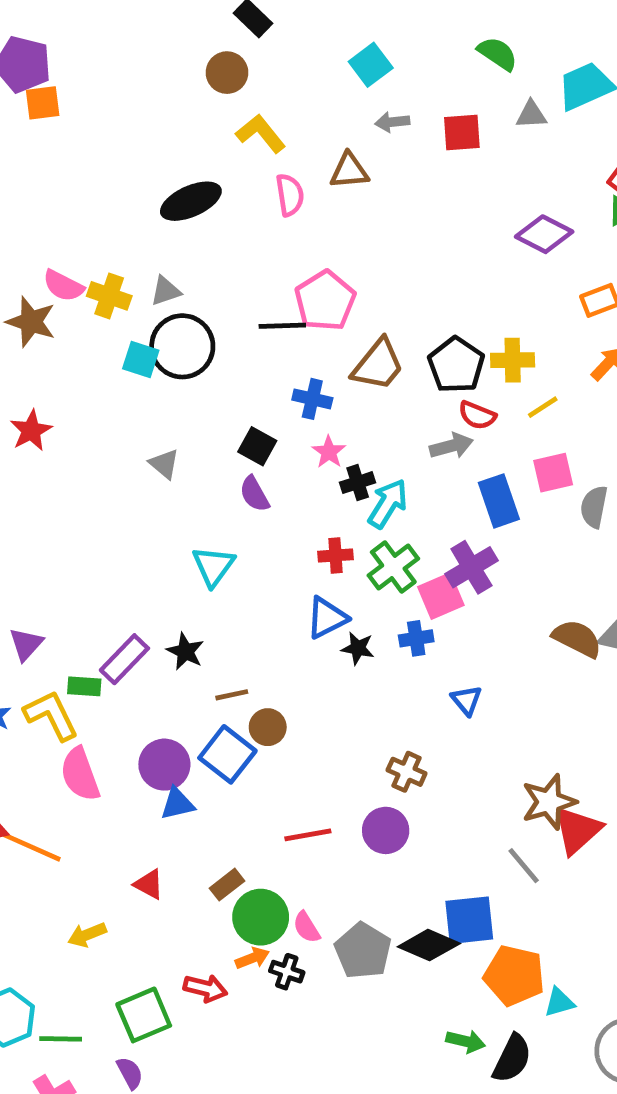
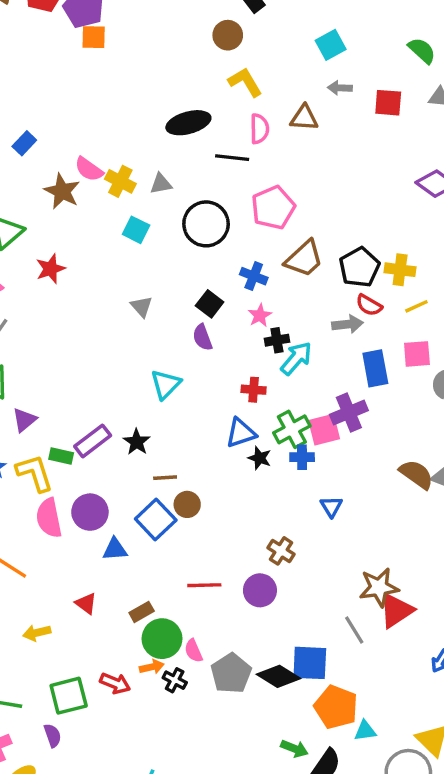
black line: (282, 326) -> (232, 158), moved
black circle: (182, 346) -> (206, 224), moved
green cross: (393, 567) -> (292, 429), moved
purple circle: (164, 765) -> (90, 512), moved

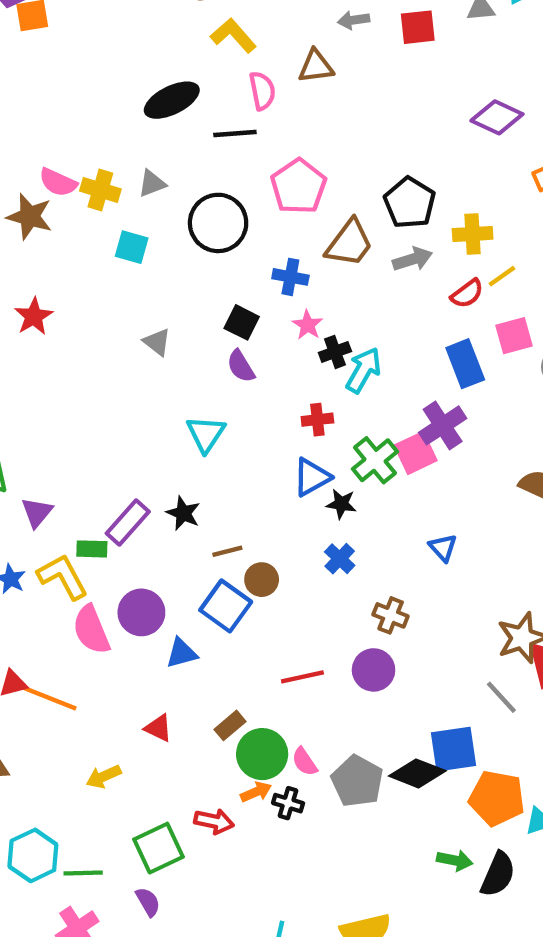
black pentagon: (359, 267) -> (410, 203), moved
red semicircle: (369, 305) -> (467, 294), moved, turned -56
gray arrow: (348, 324) -> (413, 259), moved
blue cross: (302, 457) -> (340, 559), moved, turned -35

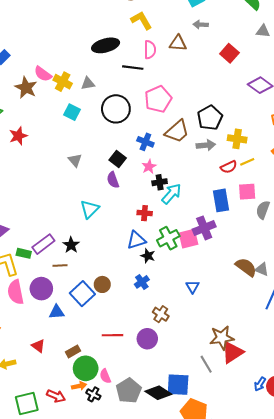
red square: (418, 27) -> (229, 53), moved, turned 36
brown line: (227, 551) -> (60, 265), moved

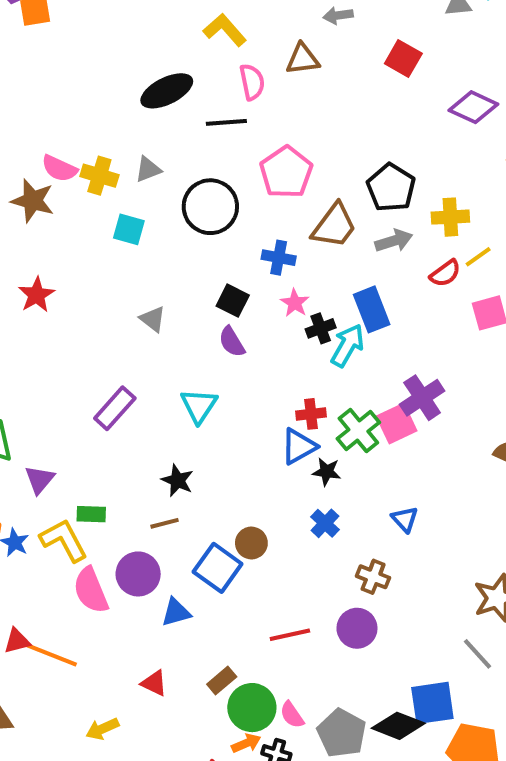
blue rectangle: (221, 200) -> (372, 309), moved
red cross: (145, 213) -> (311, 414), moved
purple rectangle: (43, 244) -> (115, 408), moved
blue triangle: (192, 287) -> (405, 519), moved

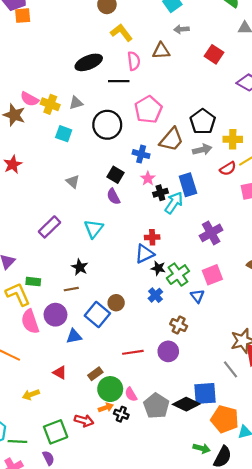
pink square: (397, 424) -> (212, 275), moved
green cross: (358, 431) -> (178, 275), moved

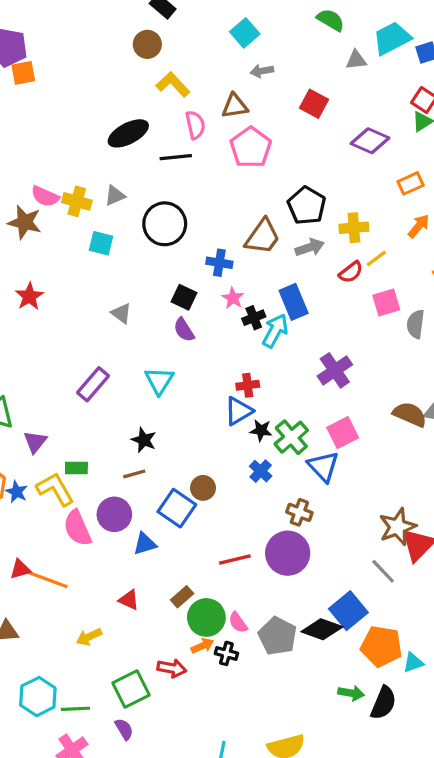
pink pentagon: (148, 110) -> (251, 147), moved
blue triangle: (197, 296) -> (323, 466), size x1.5
purple circle: (168, 351) -> (288, 553), size x1.4
blue square: (205, 393) -> (348, 611), turned -30

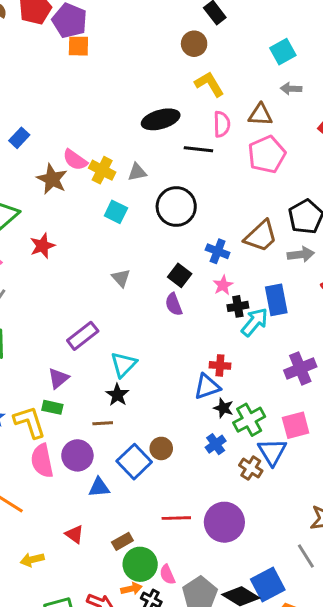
cyan triangle: (159, 381) -> (124, 364), moved
purple triangle: (35, 442) -> (58, 378), moved
brown cross: (299, 512) -> (251, 468), moved

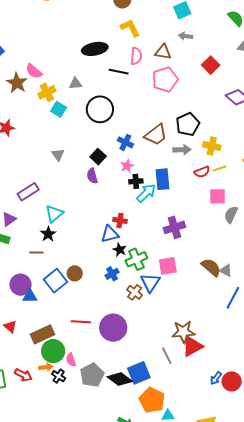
yellow cross: (102, 170) -> (47, 92), moved, turned 30
purple circle: (77, 455) -> (20, 285), moved
brown rectangle: (122, 541) -> (42, 334), size x1.6

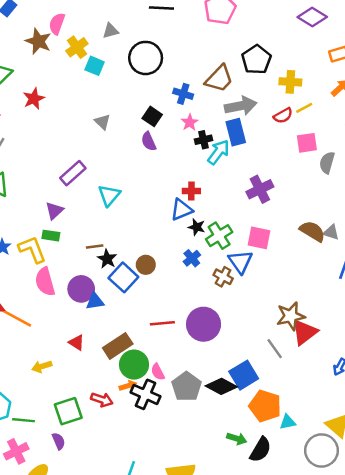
pink semicircle: (34, 71) -> (57, 24), turned 78
gray arrow: (182, 150) -> (241, 106), moved, size x1.4
black star: (48, 234) -> (107, 259), moved
pink square: (168, 266) -> (259, 238), turned 30
black cross: (59, 376) -> (145, 394), size x1.6

